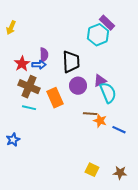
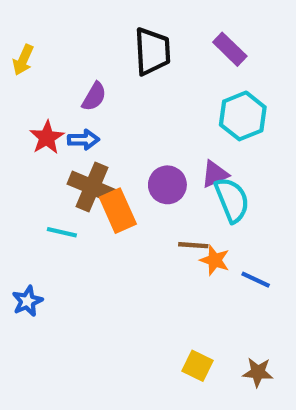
cyan hexagon: (98, 35) -> (243, 116), moved
purple semicircle: (44, 55) -> (94, 97), moved, turned 32
black trapezoid: (71, 62) -> (152, 51), moved
brown cross: (29, 87) -> (92, 187), moved

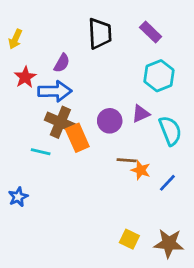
red star: (47, 137) -> (25, 77), moved
blue arrow: (83, 140) -> (55, 91), size x1.6
cyan semicircle: (232, 200) -> (170, 131), moved
blue line: (256, 280) -> (167, 183), turned -72
brown star: (258, 372) -> (169, 243), size x1.5

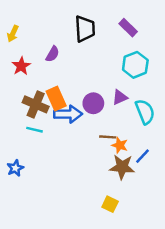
blue arrow: (55, 91) -> (68, 114), moved
brown cross: (60, 122) -> (36, 104), moved
orange rectangle: (77, 138) -> (56, 98), moved
brown star: (169, 243) -> (122, 167), moved

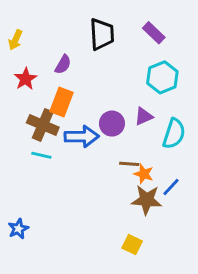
orange rectangle: (56, 98) -> (62, 102), moved, turned 45
cyan semicircle: (145, 112) -> (174, 134), turned 40
blue star: (15, 168) -> (18, 229), moved

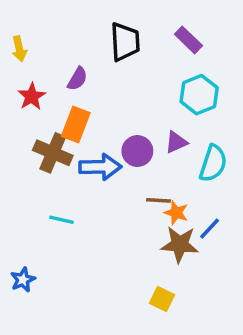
yellow arrow: (15, 40) -> (19, 49), turned -36
cyan line: (41, 155) -> (62, 220), moved

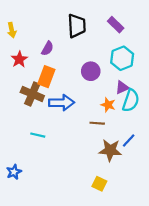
purple triangle: (176, 142) -> (122, 87), moved
purple circle: (137, 151) -> (91, 71), moved
orange star: (176, 213) -> (108, 105), moved

